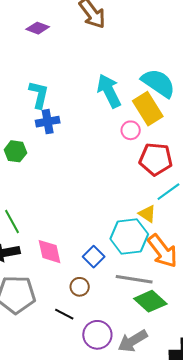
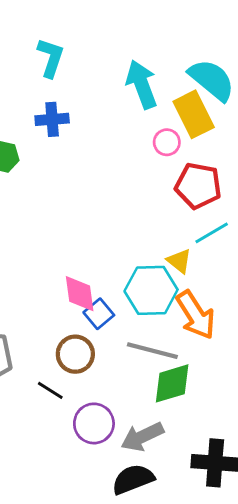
cyan L-shape: (39, 95) -> (51, 58), moved
pink diamond: (50, 252) -> (80, 294), moved
brown circle: (80, 287) -> (75, 354), size x1.4
green diamond: (150, 301) -> (172, 383), turned -64

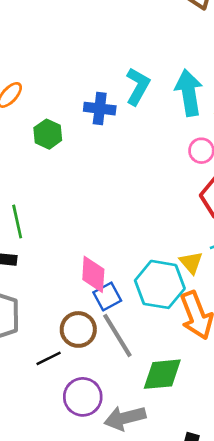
cyan L-shape: (51, 58) -> (138, 86), moved
gray line: (152, 351) -> (117, 335), moved, turned 33
black line: (50, 390) -> (49, 358), turned -70

